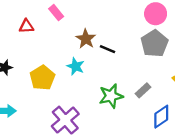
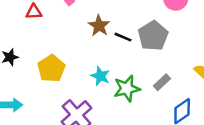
gray pentagon: (154, 43) -> (153, 36), moved
cyan star: (76, 66) -> (100, 76), moved

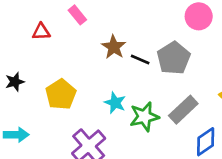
gray rectangle: (162, 82) -> (183, 110), size x1.5

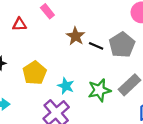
cyan star: (115, 103) -> (66, 86), moved

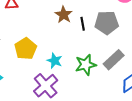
gray pentagon: (122, 45) -> (107, 23), turned 30
black line: (96, 46) -> (83, 24), turned 56

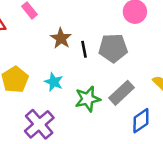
cyan star: (55, 61) -> (54, 82), moved

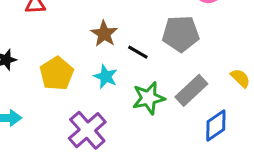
brown star: (61, 38) -> (104, 34), moved
black line: (84, 49) -> (138, 52), moved, turned -49

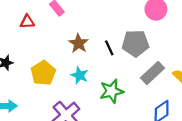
black line: (138, 52) -> (109, 48), moved, turned 35
gray rectangle: (191, 90) -> (152, 73), moved

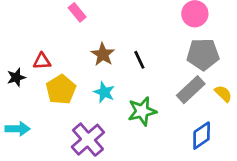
red triangle: (27, 22) -> (42, 61), moved
gray pentagon: (135, 43) -> (203, 54), moved

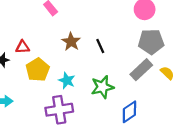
cyan star: (104, 92) -> (67, 81), moved
blue diamond: (202, 136) -> (129, 112), moved
purple cross: (88, 140) -> (59, 110), turned 32

